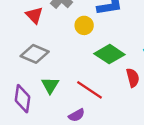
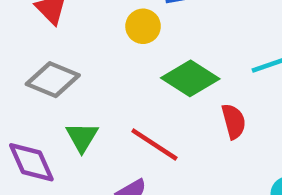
purple diamond: (23, 99) -> (31, 162), turned -32

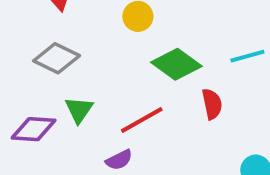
red line: (154, 144) -> (142, 120), turned -66
purple diamond: (31, 162) -> (34, 129), turned -66

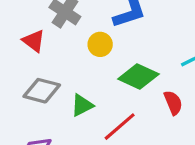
green triangle: (79, 110) -> (82, 105), moved, turned 40

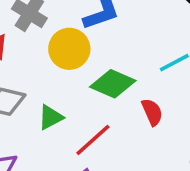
yellow circle: (100, 44) -> (69, 49), size x1.5

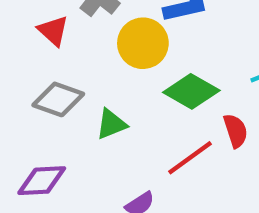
red line: (93, 140) -> (190, 158), moved

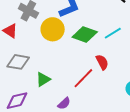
green diamond: (191, 91) -> (85, 34), moved
green triangle: (111, 124) -> (43, 79), moved

